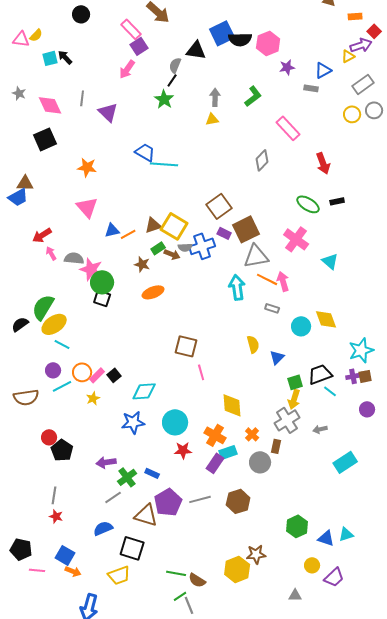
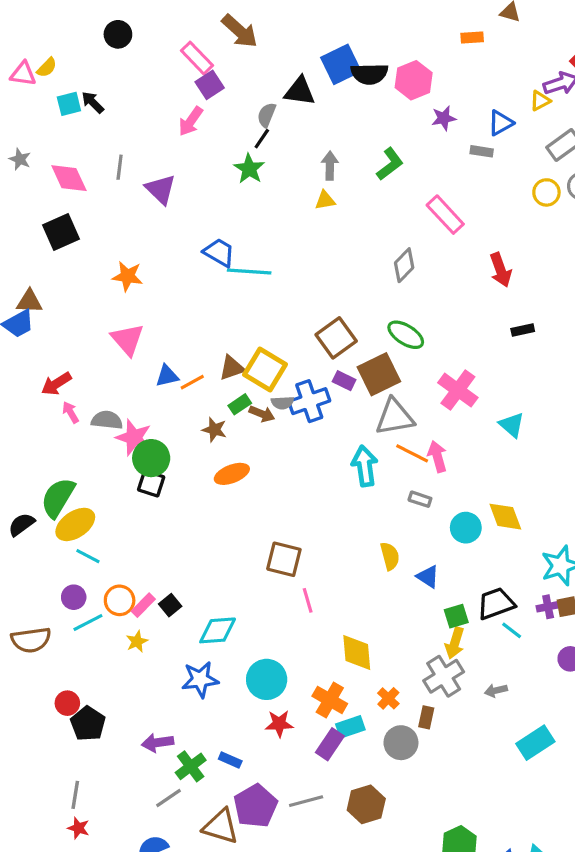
orange rectangle: (355, 16) -> (472, 37), moved
green ellipse: (308, 204) -> (406, 335), moved
blue triangle: (277, 357) -> (428, 577), turned -42

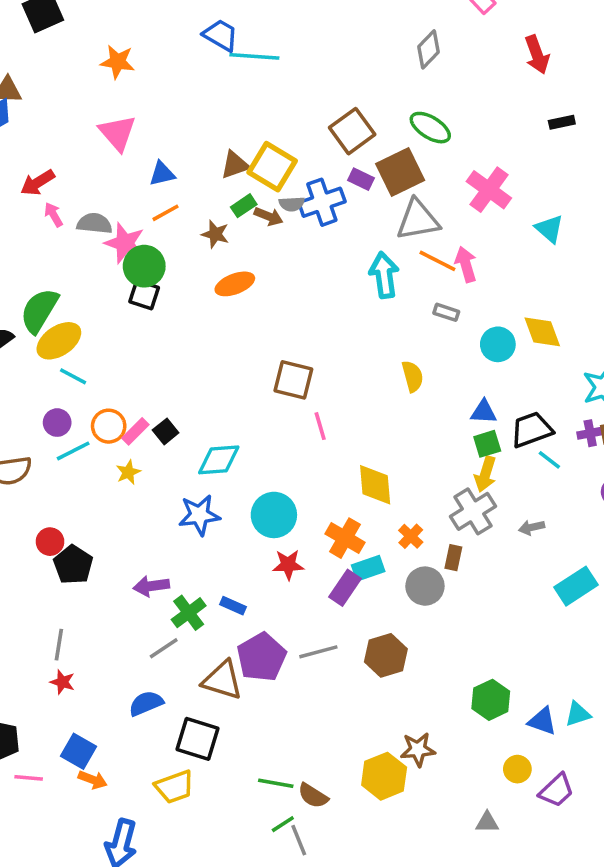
orange line: (192, 382) -> (166, 213), moved
blue triangle: (428, 577) -> (484, 412), moved, turned -30

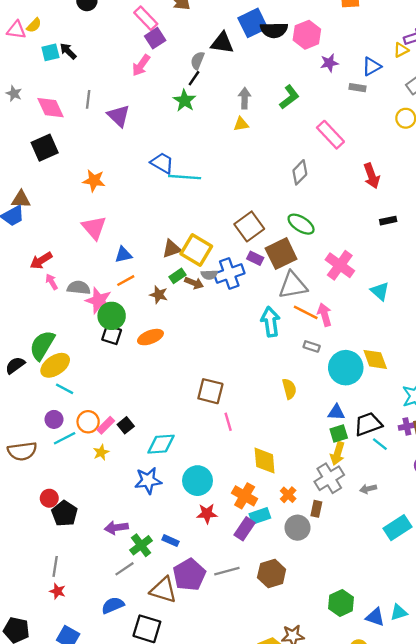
orange ellipse: (235, 284) -> (150, 337), moved
cyan circle: (498, 344) -> (346, 368), size x1.5

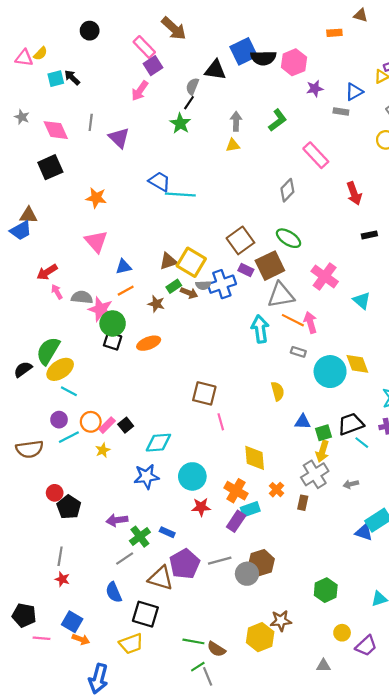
blue triangle: (336, 412) -> (303, 422), moved
gray circle: (297, 528) -> (247, 574), moved
blue semicircle: (113, 605) -> (114, 592), turned -90
blue triangle: (375, 617) -> (364, 532), moved

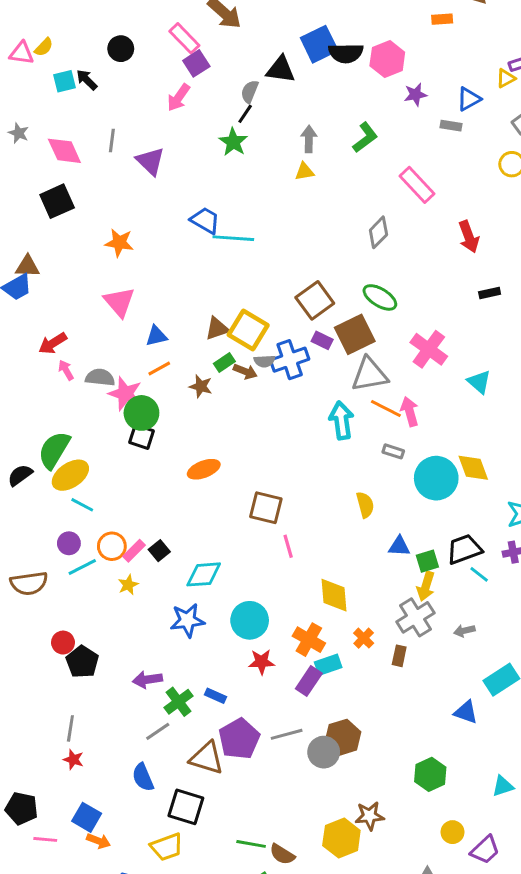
black circle: (90, 31) -> (121, 49), moved
orange ellipse: (149, 343) -> (204, 469), moved
blue triangle: (364, 532) -> (466, 712), moved

